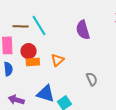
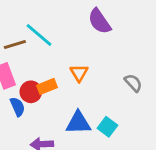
red circle: (29, 51) -> (31, 92), moved

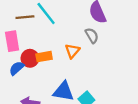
gray semicircle: (133, 83) -> (92, 35), moved
blue semicircle: (17, 107) -> (17, 68), turned -119

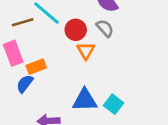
orange rectangle: (44, 57) -> (36, 67), moved
red circle: (30, 58) -> (76, 30), moved

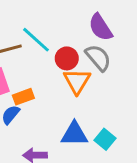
gray semicircle: (105, 28) -> (98, 58), size x1.4
orange triangle: (86, 51) -> (77, 81), size x1.4

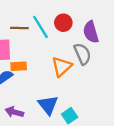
red circle: (67, 58) -> (63, 23), moved
blue triangle: (74, 134) -> (48, 105), turned 35

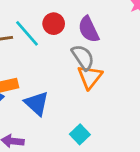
orange triangle: (62, 67) -> (90, 77), moved
blue triangle: (48, 105) -> (37, 103), moved

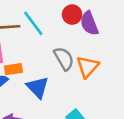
red circle: (54, 24) -> (72, 15), moved
gray semicircle: (83, 57) -> (64, 59), moved

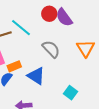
orange triangle: (88, 67) -> (86, 48), moved

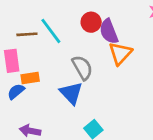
orange triangle: (86, 48) -> (120, 53), moved
blue triangle: (36, 76) -> (71, 93), moved

